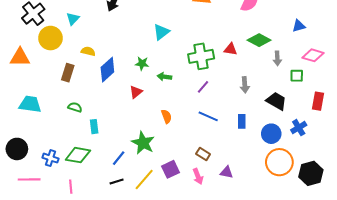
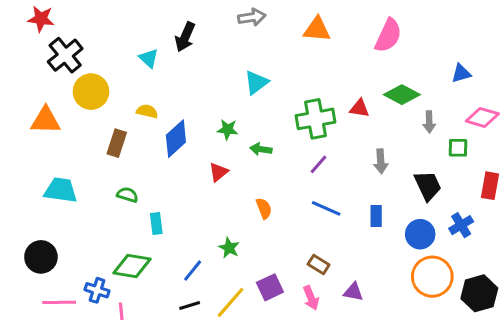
cyan triangle: (73, 19) -> (149, 58), moved, turned -32
black trapezoid: (276, 101) -> (428, 186), turned 35
green star: (143, 143) -> (229, 248), size x0.6
blue cross: (50, 158) -> (97, 290), moved

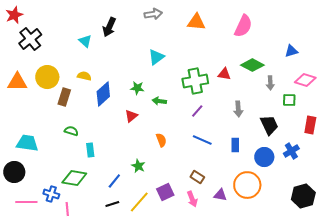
red star: (41, 19) -> (14, 15), turned -30
yellow circle: (91, 92) -> (47, 77), moved
cyan trapezoid: (61, 190) -> (27, 143), moved
orange circle: (432, 277) -> (247, 185), moved

